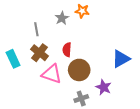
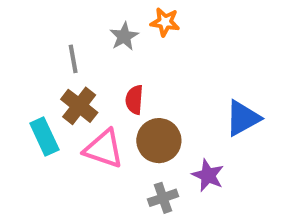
cyan rectangle: (13, 59) -> (44, 137), moved

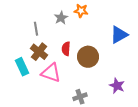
blue triangle: (243, 118) -> (119, 35), moved
brown circle: (159, 141) -> (88, 57), moved
purple star: (208, 175) -> (117, 86), moved

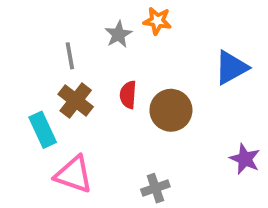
pink triangle: (51, 73) -> (74, 174), moved
purple star: (117, 86) -> (245, 159), moved

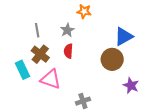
gray star: (118, 34) -> (67, 30), moved
brown circle: (171, 110) -> (112, 59), moved
pink triangle: (74, 174) -> (51, 79), moved

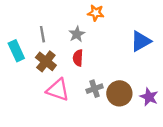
brown circle: (112, 59) -> (119, 93), moved
cyan rectangle: (23, 70) -> (16, 51), moved
gray cross: (83, 101) -> (95, 89), moved

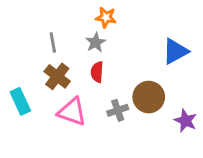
orange star: (96, 13) -> (106, 17), moved
cyan rectangle: (16, 51) -> (20, 101), moved
brown circle: (119, 93) -> (149, 97), moved

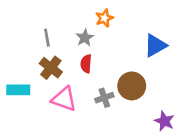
orange star: (106, 17) -> (104, 18), moved, turned -30
cyan rectangle: (20, 101) -> (18, 90), turned -65
purple star: (186, 121) -> (164, 121), moved

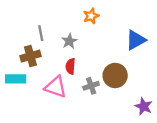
gray star: (85, 38) -> (69, 41), moved
red semicircle: (86, 64) -> (70, 66), moved
brown cross: (51, 68) -> (30, 56), moved, turned 36

